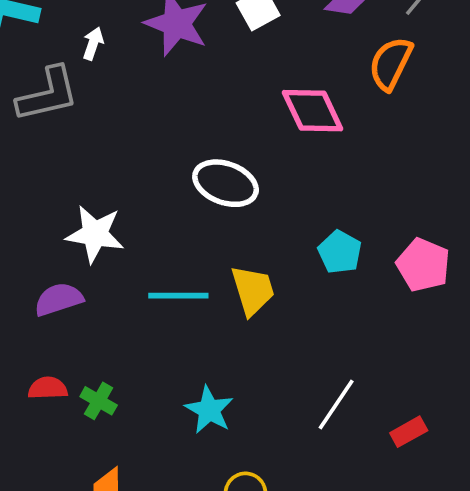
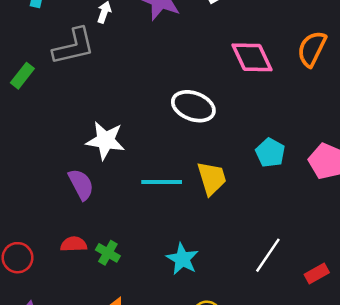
orange semicircle: (391, 63) -> (312, 49), moved
purple semicircle: (59, 299) -> (81, 184), turned 80

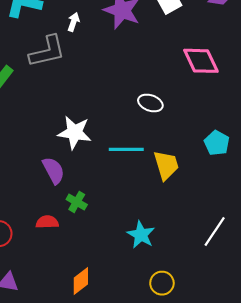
white ellipse: (193, 106) -> (150, 103), size x0.7
cyan line: (162, 182) -> (126, 149), moved
green cross: (108, 253) -> (77, 202), moved

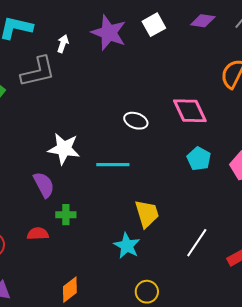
pink diamond: (201, 61) -> (190, 111), moved
yellow trapezoid: (166, 165) -> (147, 214), moved
green cross: (77, 202) -> (66, 215), turned -30

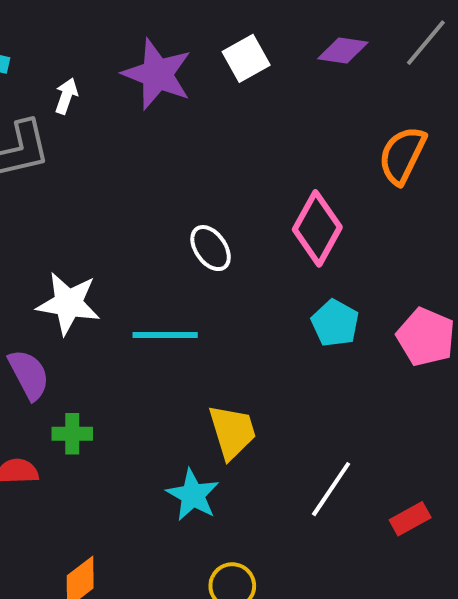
pink diamond: (190, 111) -> (317, 228), turned 54
white ellipse: (136, 121) -> (211, 248), turned 35

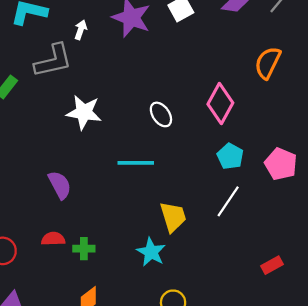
white star: (68, 303) -> (84, 112), moved
green cross: (72, 434) -> (84, 249), moved
white line: (331, 489) -> (228, 201), moved

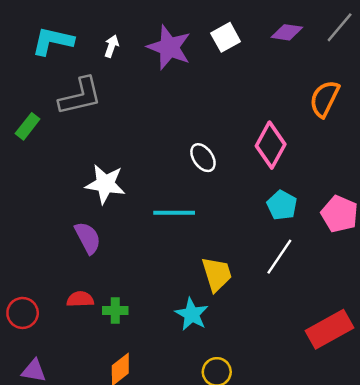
white arrow: (81, 30) -> (112, 46), moved
white star: (84, 112) -> (105, 184), moved
red rectangle: (272, 265) -> (330, 329), size x1.8

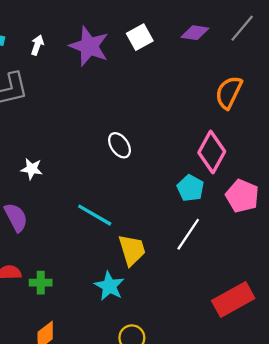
pink diamond: (271, 145) -> (212, 152), moved
white star: (105, 184) -> (32, 169), size x0.6
cyan line: (174, 213) -> (95, 215), moved, turned 30

